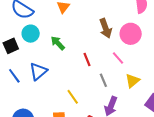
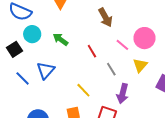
pink circle: (131, 34) -> (144, 38), moved

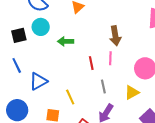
green arrow: (60, 39) -> (66, 41), turned -56
pink line: (122, 45) -> (110, 58), moved, turned 32
blue triangle: (46, 70) -> (38, 81), moved

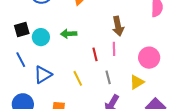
cyan circle: (41, 27) -> (41, 37), moved
yellow line: (70, 97) -> (78, 78), moved

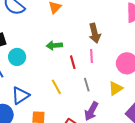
green arrow: (69, 34) -> (54, 45), moved
cyan circle: (41, 37) -> (17, 57), moved
blue triangle: (43, 75) -> (20, 95), moved

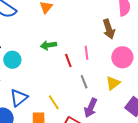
brown arrow: (95, 33) -> (109, 29), moved
yellow line: (56, 87) -> (54, 102), moved

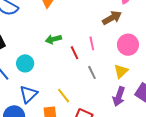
brown arrow: (109, 29) -> (112, 18), turned -96
cyan circle: (12, 60) -> (25, 63), moved
purple arrow: (91, 108) -> (119, 97), moved

